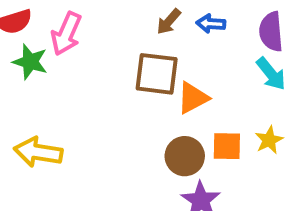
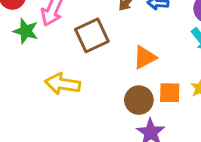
brown square: (157, 74) -> (92, 35), moved, turned -32
yellow arrow: (38, 152) -> (62, 84), moved

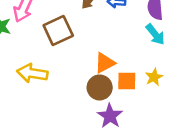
orange triangle: (145, 57) -> (105, 63), moved

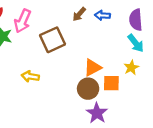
yellow arrow: (32, 73) -> (30, 76), size x0.7
yellow star: (154, 77) -> (131, 68), moved

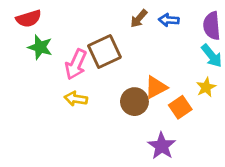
pink arrow: (23, 21) -> (76, 64), moved
orange square: (111, 83) -> (180, 107), turned -35
brown circle: (88, 89) -> (134, 102), moved

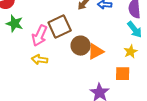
brown circle: (134, 102) -> (81, 46), moved
orange square: (180, 107) -> (123, 74), moved, turned 35

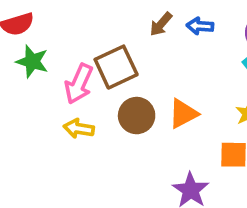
brown circle: (81, 46) -> (137, 116), moved

